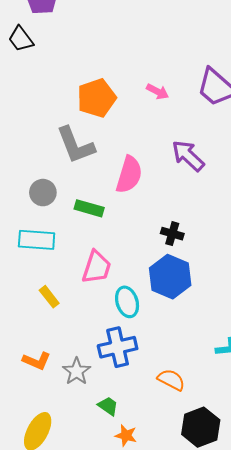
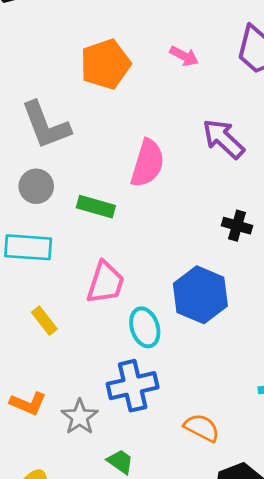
gray L-shape: (75, 145) -> (46, 125), moved
black cross: (172, 234) -> (237, 226), moved

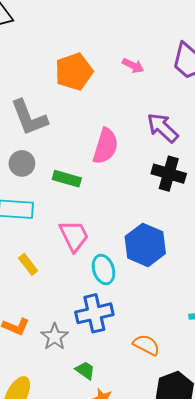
black cross: (237, 226) -> (169, 174), moved, size x1.5
pink trapezoid: (105, 283) -> (74, 236), turned -44

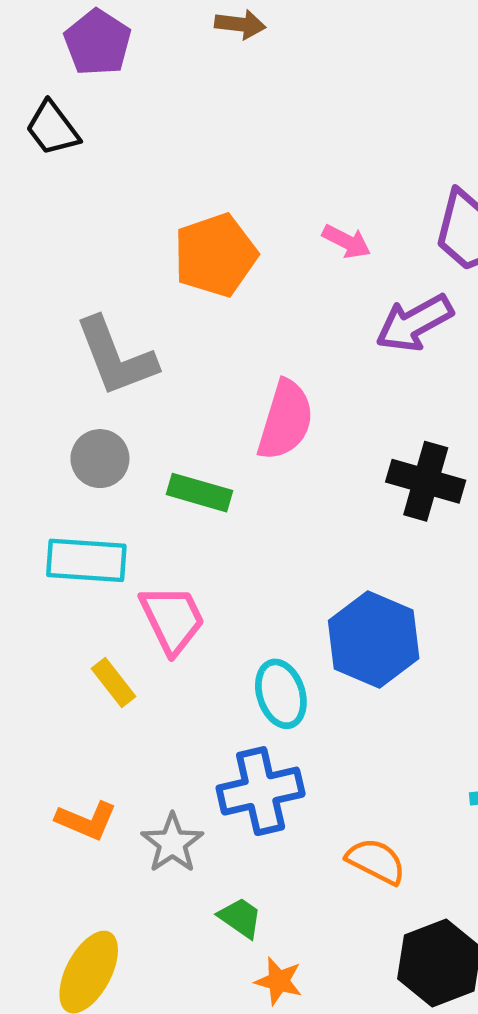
purple arrow: (163, 128) -> (414, 323), moved, turned -72
pink trapezoid: (74, 236) -> (172, 619), moved

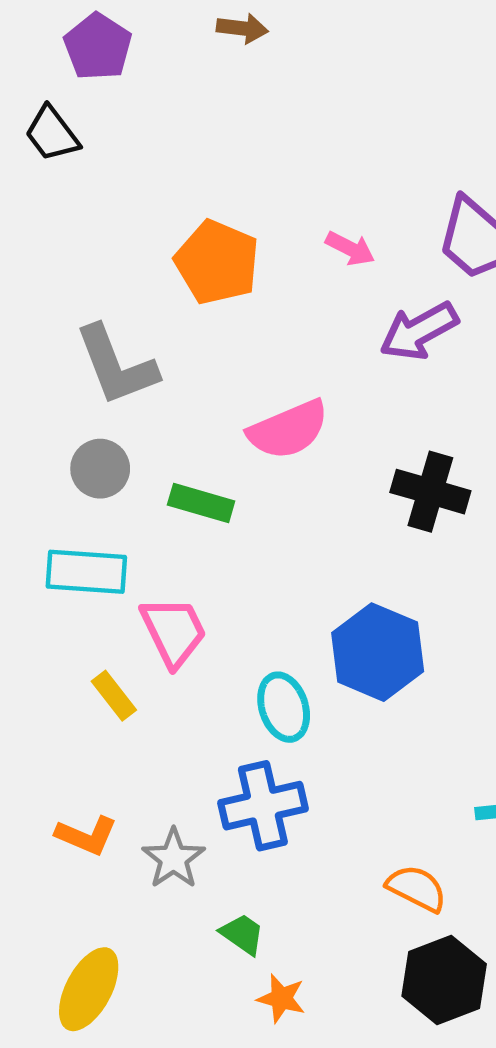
orange pentagon: (215, 255) -> (217, 262), turned -30
pink semicircle: (285, 420) -> (288, 430), turned 50
orange semicircle: (376, 861) -> (417, 888), moved

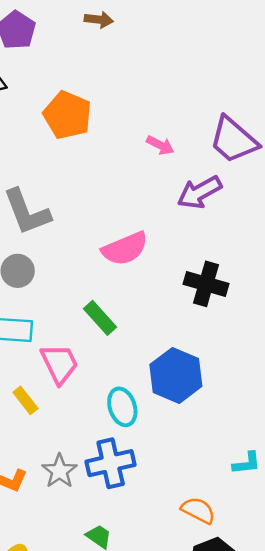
orange pentagon: (217, 262) -> (67, 115), moved
green rectangle: (201, 503) -> (100, 318), moved, turned 32
gray star: (174, 858) -> (59, 471), moved

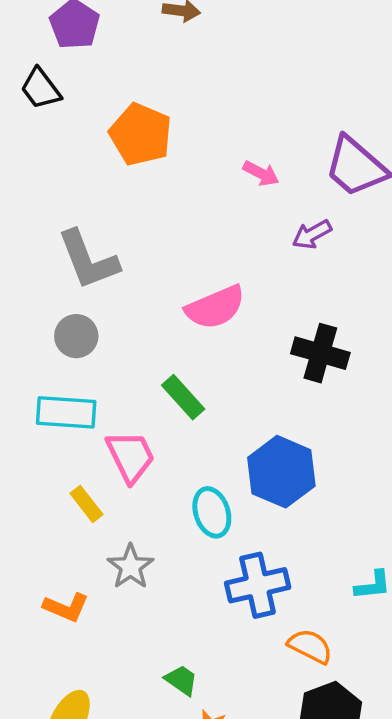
purple arrow: (199, 192) -> (312, 234), size x0.7
blue cross: (111, 463) -> (258, 585), moved
gray star: (59, 471) -> (130, 567), moved

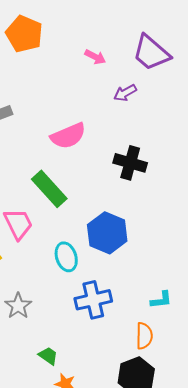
green rectangle: (183, 397) -> (49, 189), size x1.4
gray star: (130, 567) -> (18, 306), moved
orange semicircle: (310, 646) -> (144, 336), moved, turned 64

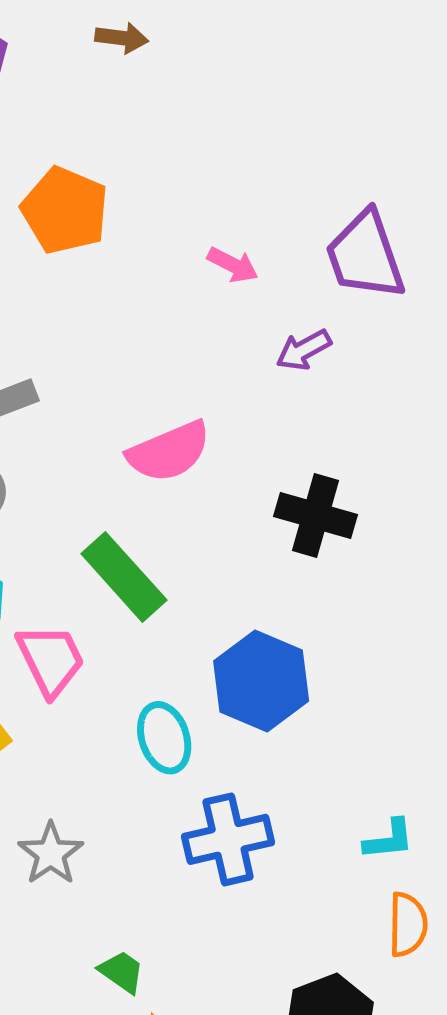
purple trapezoid: (151, 53) -> (365, 255), turned 30
orange semicircle: (144, 336) -> (408, 925), moved

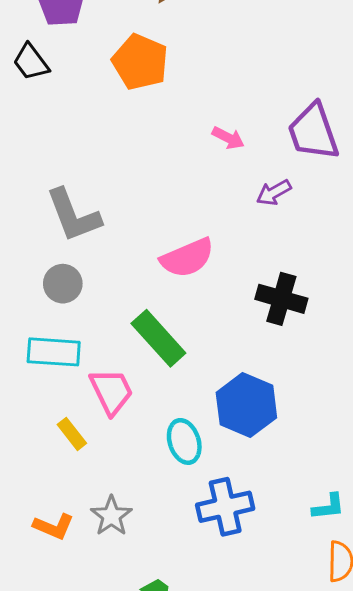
orange pentagon: (65, 210) -> (140, 62), moved

